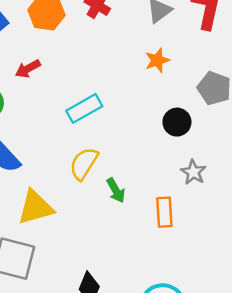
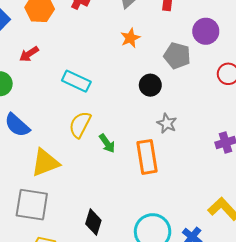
cyan rectangle: (84, 108) -> (76, 81), turned 60
orange rectangle: (164, 212) -> (147, 157), size x1.4

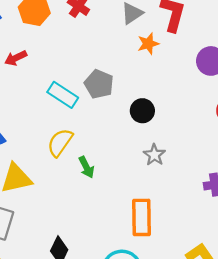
orange star: (130, 38) -> (148, 44), moved
gray pentagon: (177, 56) -> (99, 84), moved
orange rectangle: (147, 157) -> (142, 217), moved

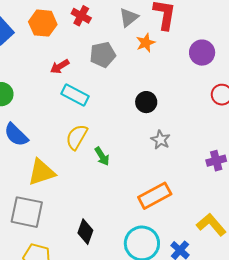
red arrow: (16, 58) -> (60, 66), moved
gray pentagon: (99, 84) -> (103, 55), moved, turned -30
orange rectangle: (142, 217) -> (155, 196), turned 68

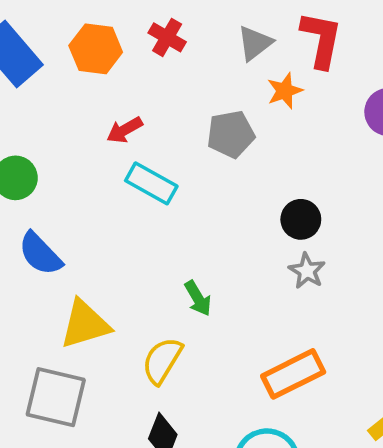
gray pentagon: (103, 55) -> (231, 134), moved
black circle: (146, 102) -> (301, 219), moved
yellow semicircle: (77, 137) -> (162, 361), moved

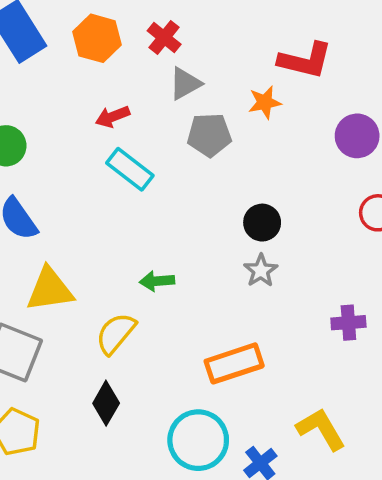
red L-shape: (321, 40) -> (305, 60), turned 84
gray triangle: (255, 43) -> (185, 84), moved
green arrow: (198, 298) -> (157, 281), turned 108

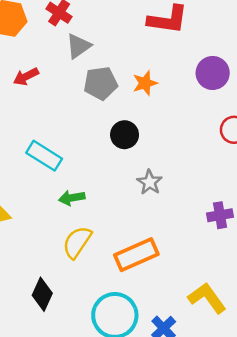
orange star: (265, 102) -> (145, 83), moved
cyan rectangle: (130, 169) -> (44, 156), moved
black circle: (262, 223) -> (125, 135), moved
yellow semicircle: (116, 333) -> (77, 242), moved

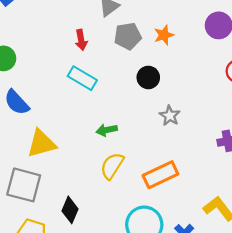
red arrow: (26, 77) -> (81, 40), moved, turned -72
cyan rectangle: (44, 156) -> (82, 78), moved
black diamond: (42, 294) -> (70, 210), moved

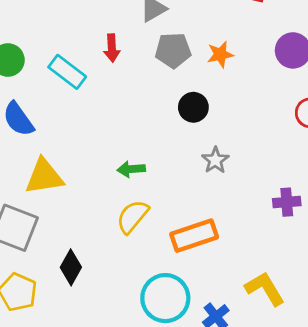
cyan rectangle: (82, 78) -> (67, 72), moved

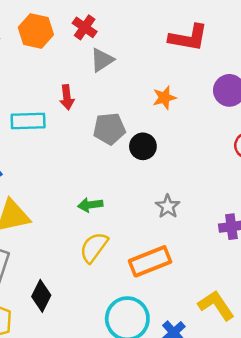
gray pentagon: (173, 50) -> (109, 129), moved
cyan rectangle: (67, 72) -> (28, 121), turned -36
gray star: (215, 160) -> (168, 206), moved

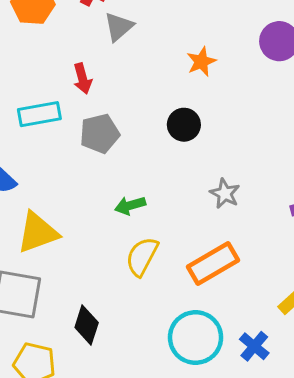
gray pentagon: (109, 129) -> (100, 134), moved

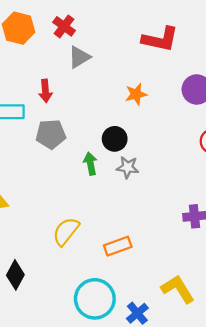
gray star: (225, 193) -> (128, 167), moved, turned -30
green arrow: (130, 205) -> (90, 164), moved, turned 85
orange rectangle: (213, 264) -> (118, 246), size x0.7

